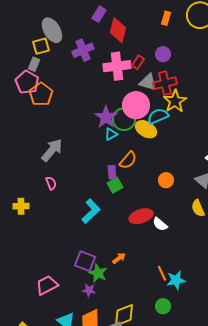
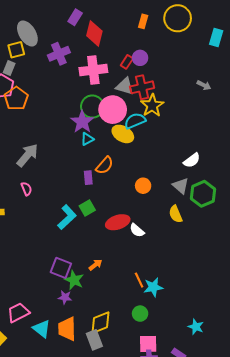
red rectangle: (138, 62) -> (127, 62), moved
green circle: (124, 119) -> (92, 107), moved
green square: (115, 185) -> (87, 208), moved
pink trapezoid: (47, 285) -> (18, 313), moved

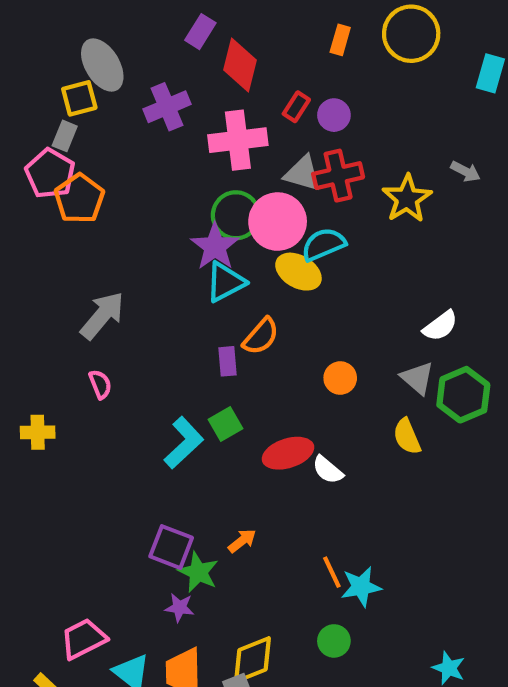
red rectangle: (127, 62) -> (296, 107), moved
yellow star: (152, 106) -> (407, 199), moved
cyan triangle: (87, 139) -> (225, 282), size x1.5

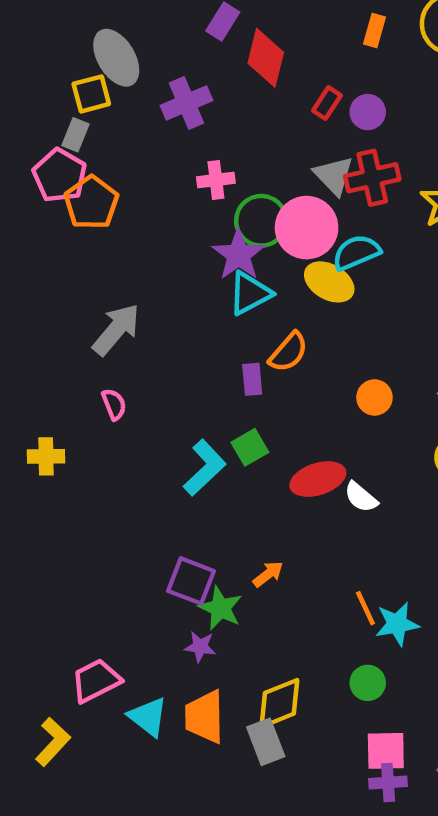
pink cross: (238, 140) -> (216, 180), moved, size x0.6
gray triangle: (303, 174) -> (334, 175), turned 30

